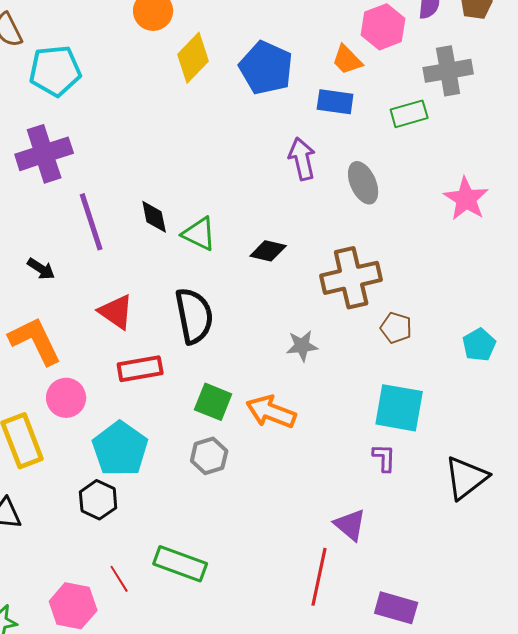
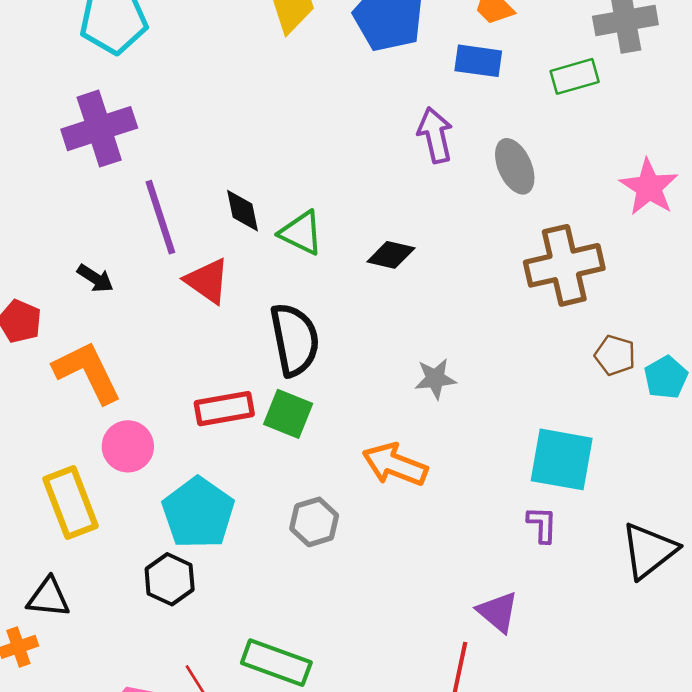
brown cross: (351, 278) -> (564, 265), moved
red triangle: (116, 312) -> (207, 281), moved
brown pentagon: (396, 328) -> (615, 355), moved
green square: (213, 402) -> (288, 414), moved

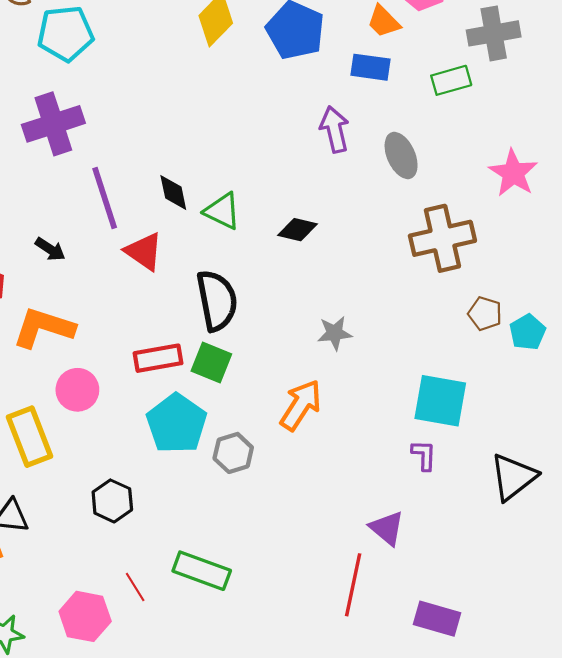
orange L-shape: (87, 372) -> (44, 328), turned -46
orange arrow: (395, 465) -> (301, 405), turned 102
cyan pentagon: (198, 513) -> (177, 424), moved

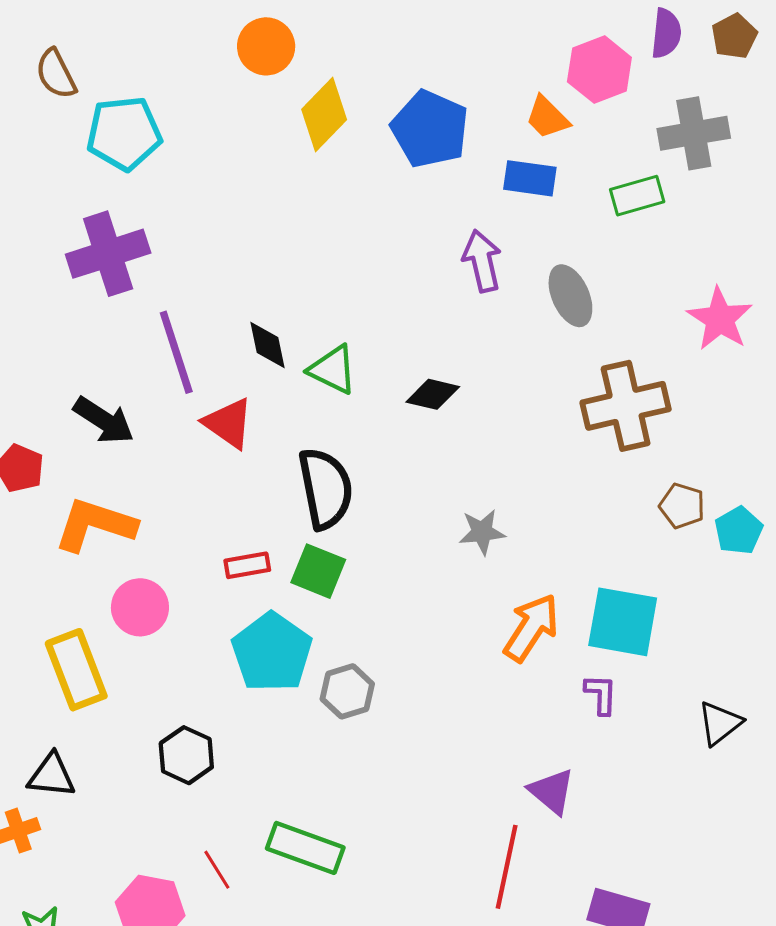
black arrow: (50, 249) -> (104, 420), size x1.5
red rectangle: (158, 358) -> (247, 565), size x0.7
orange arrow: (301, 405) -> (531, 628), moved
black triangle: (513, 477) -> (720, 723), size x0.7

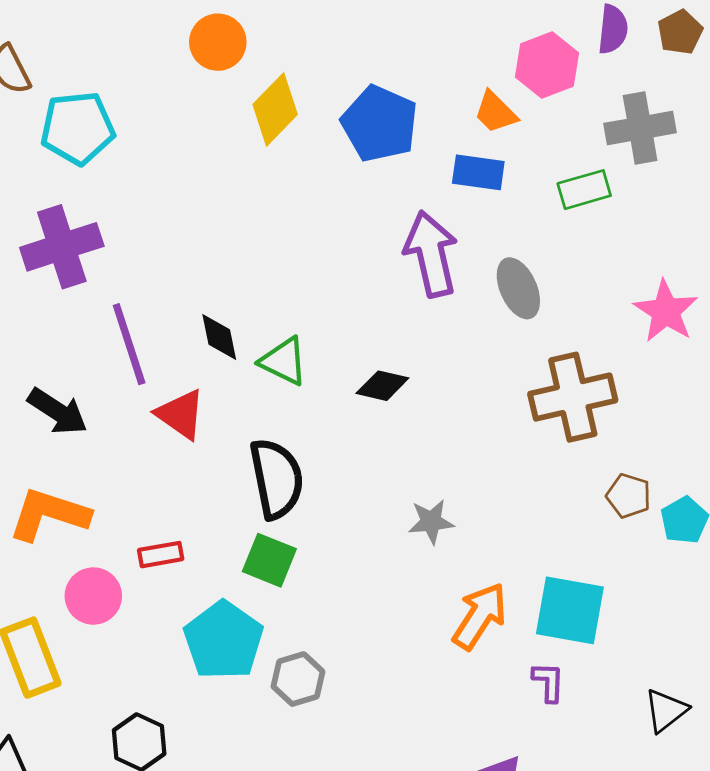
purple arrow: (482, 261) -> (431, 254), size x1.4
red rectangle: (247, 565) -> (161, 555), moved

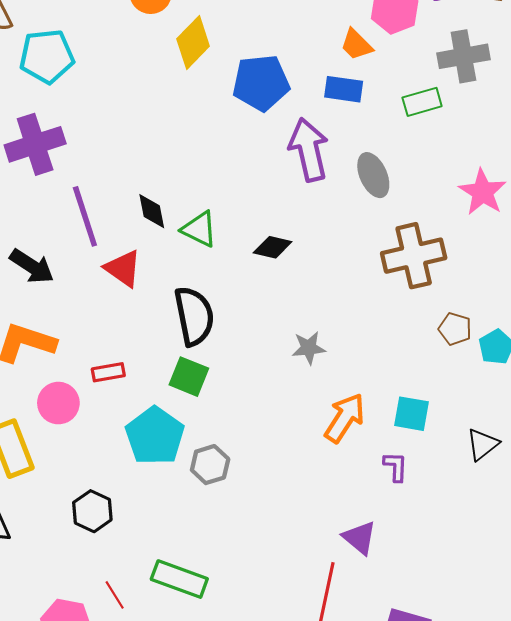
blue pentagon: (380, 124) -> (261, 83), moved, turned -30
cyan square: (570, 610) -> (411, 414), size x0.7
black triangle: (666, 711) -> (483, 444), moved

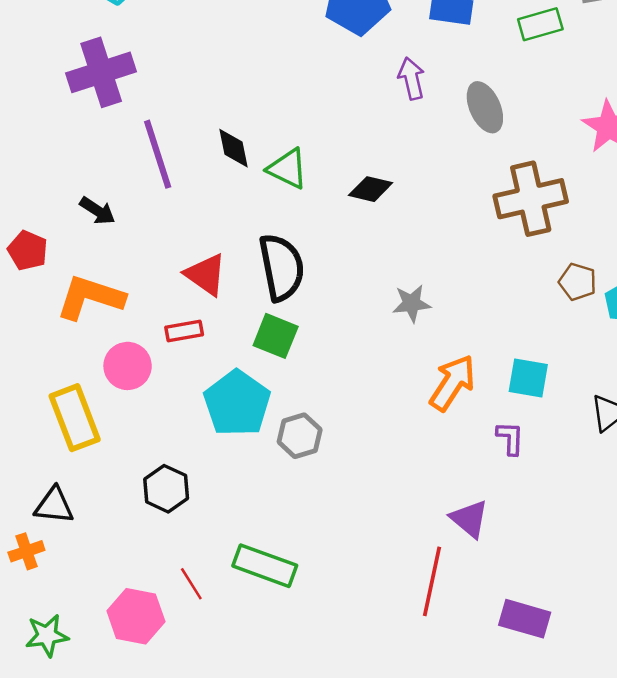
purple arrow: (309, 150) -> (412, 78), size x0.6
black arrow: (32, 266) -> (97, 211), size x0.7
red triangle: (123, 268) -> (206, 275), moved

